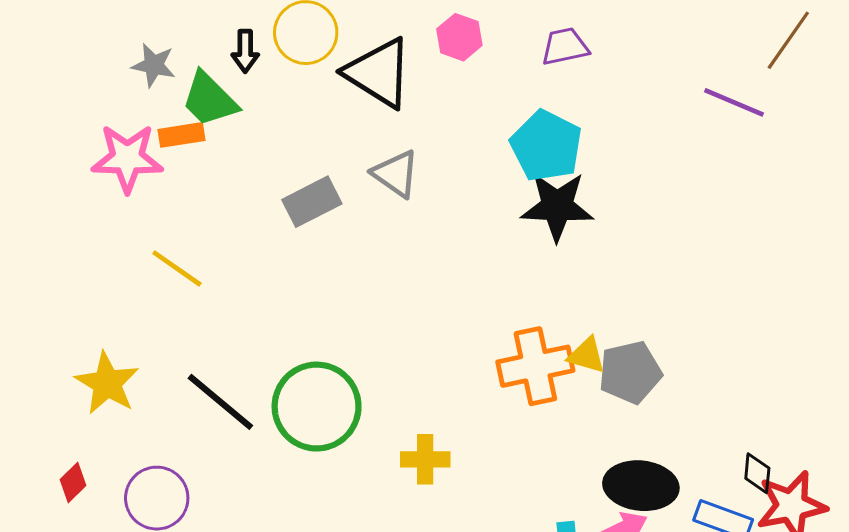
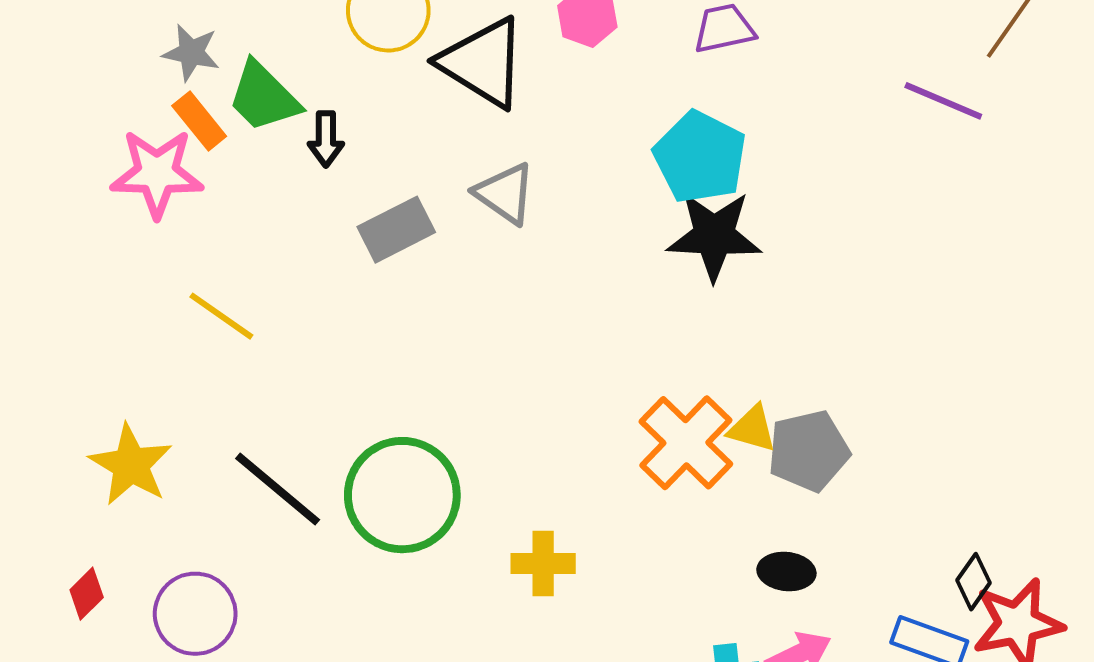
black arrow: (245, 51) -> (326, 139), moved
orange rectangle: (182, 135) -> (199, 121), moved, turned 60
orange cross: (535, 366) -> (686, 443), turned -34
black diamond: (757, 473) -> (973, 582), turned 30
black ellipse: (641, 486) -> (786, 571), moved, size x0.6

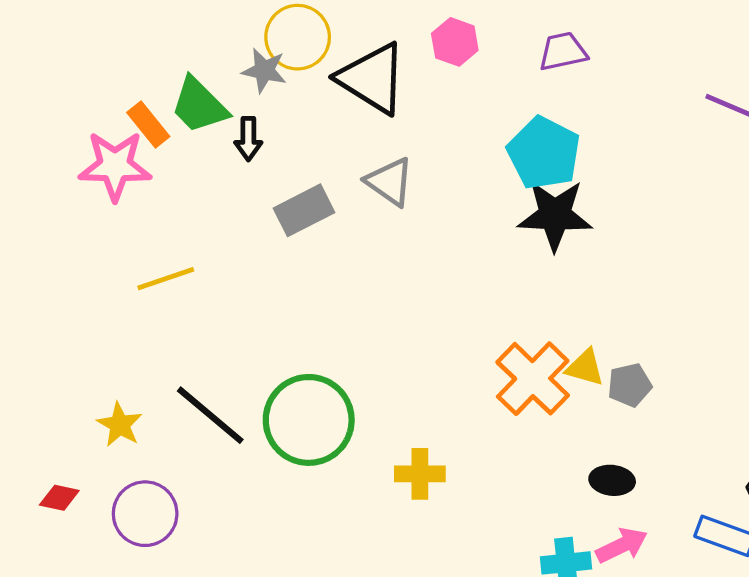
gray star: (191, 53) -> (264, 71), moved
yellow line: (221, 316) -> (166, 279), turned -54
gray pentagon: (809, 451) -> (630, 385), size x0.7
yellow star: (131, 465) -> (120, 425), moved, size x0.7
red diamond: (87, 594) -> (59, 498), turned 57

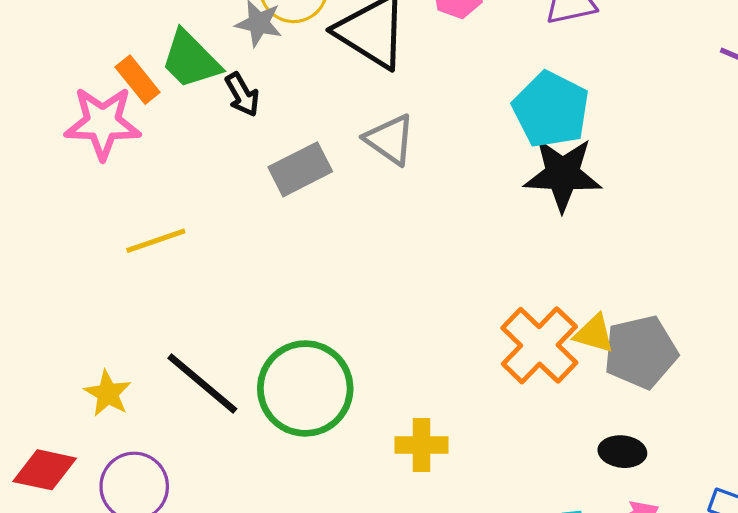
black arrow: (248, 139) -> (242, 95), turned -30
gray pentagon: (630, 385) -> (641, 352), size x1.6
red diamond: (59, 498) -> (45, 470), size x1.5

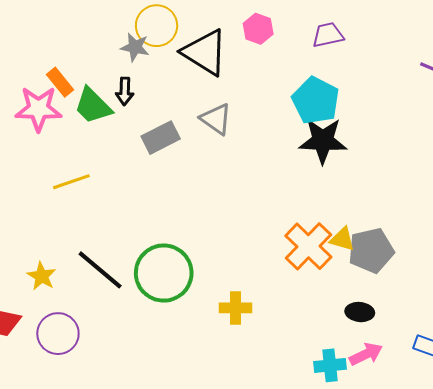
green trapezoid: (191, 60) -> (93, 106), moved
black arrow: (242, 95) -> (125, 91), turned 32

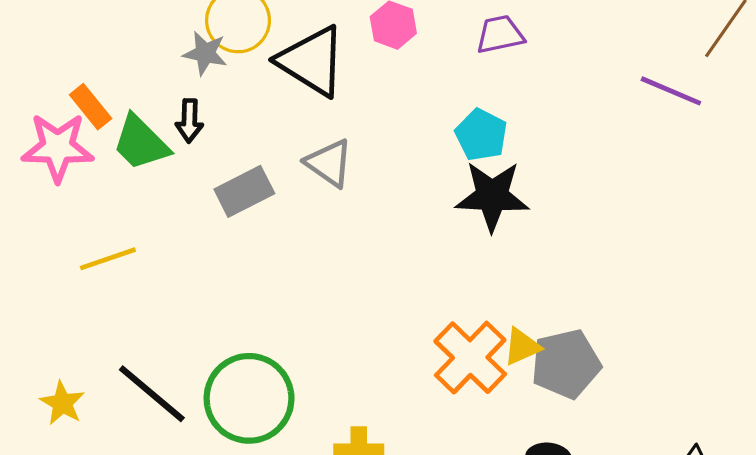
cyan pentagon: (316, 101) -> (481, 135), size x0.7
yellow triangle: (342, 239) -> (522, 347), turned -40

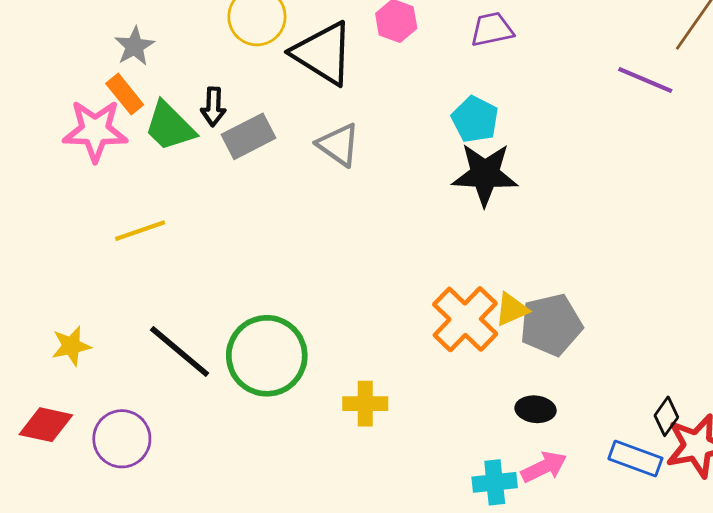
gray star: (205, 53) -> (135, 46), moved, turned 30
gray rectangle: (244, 191) -> (248, 136), moved
yellow star: (62, 403) -> (71, 346), moved, turned 30

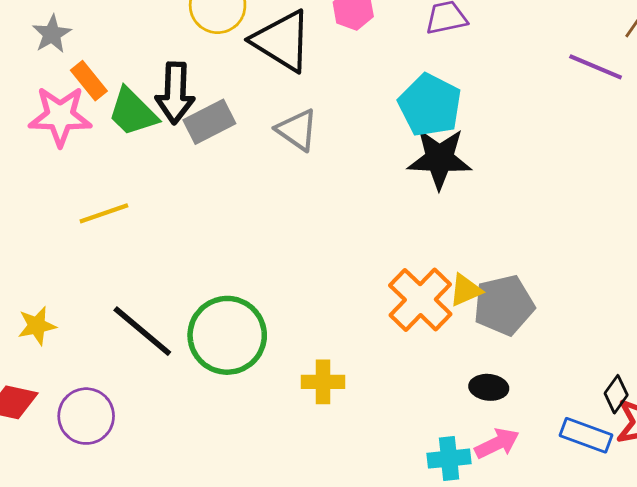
gray star: (135, 46) -> (52, 34), moved
black arrow: (213, 107) -> (175, 93), size x1.6
cyan pentagon: (475, 119) -> (430, 105), size x1.4

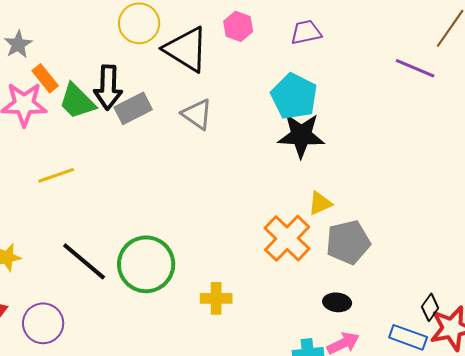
yellow triangle: (465, 290) -> (320, 203), moved

